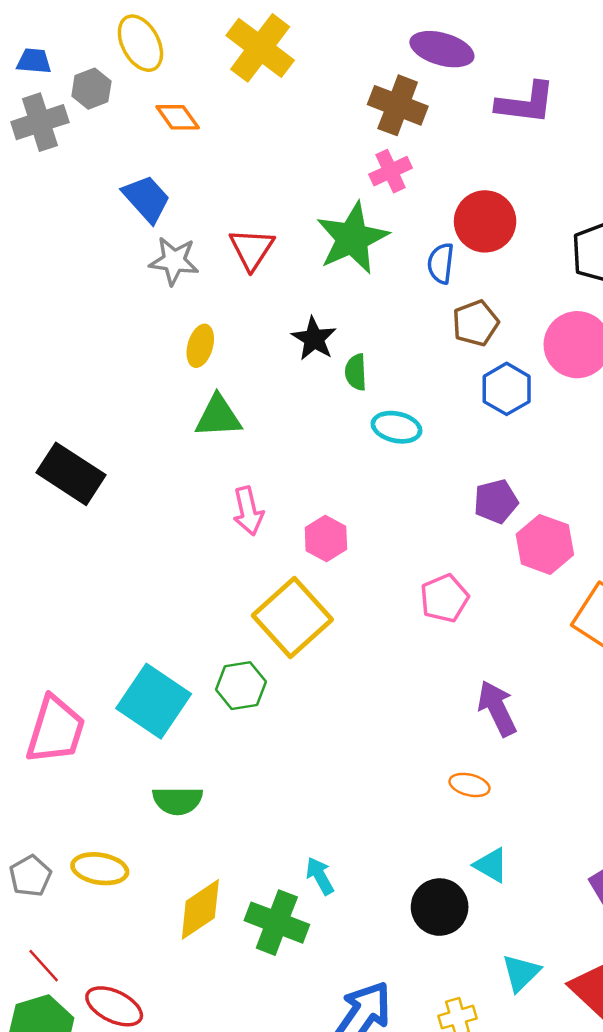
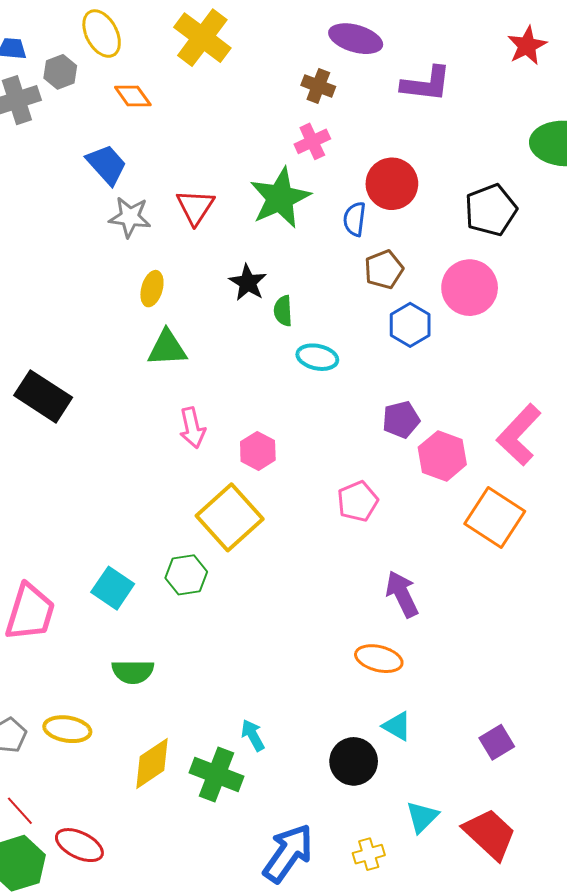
brown cross: (398, 105) -> (318, 86), size x0.7
cyan square: (154, 701) -> (113, 588), size x0.7
orange ellipse: (469, 785) -> (379, 659), size x1.4

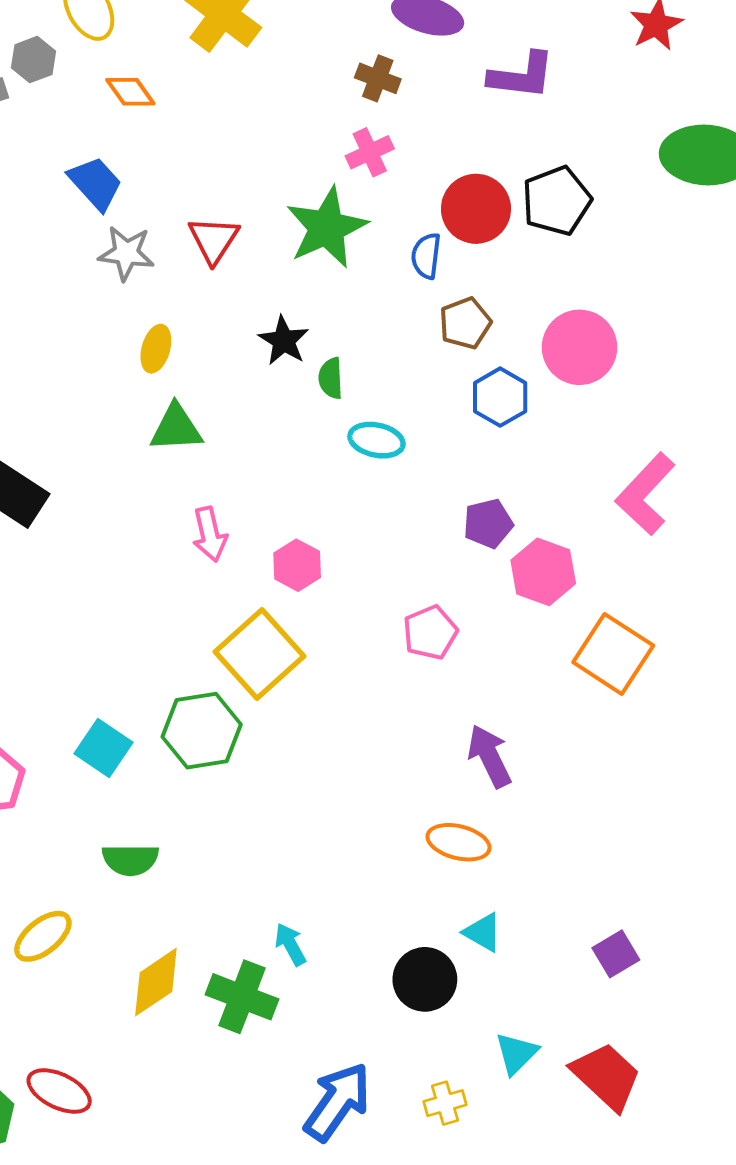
black pentagon: (491, 210) -> (557, 201), moved
pink L-shape: (519, 435) -> (645, 494), moved
green hexagon: (186, 575) -> (202, 731), size x1.4
yellow ellipse: (67, 729) -> (43, 936), turned -48

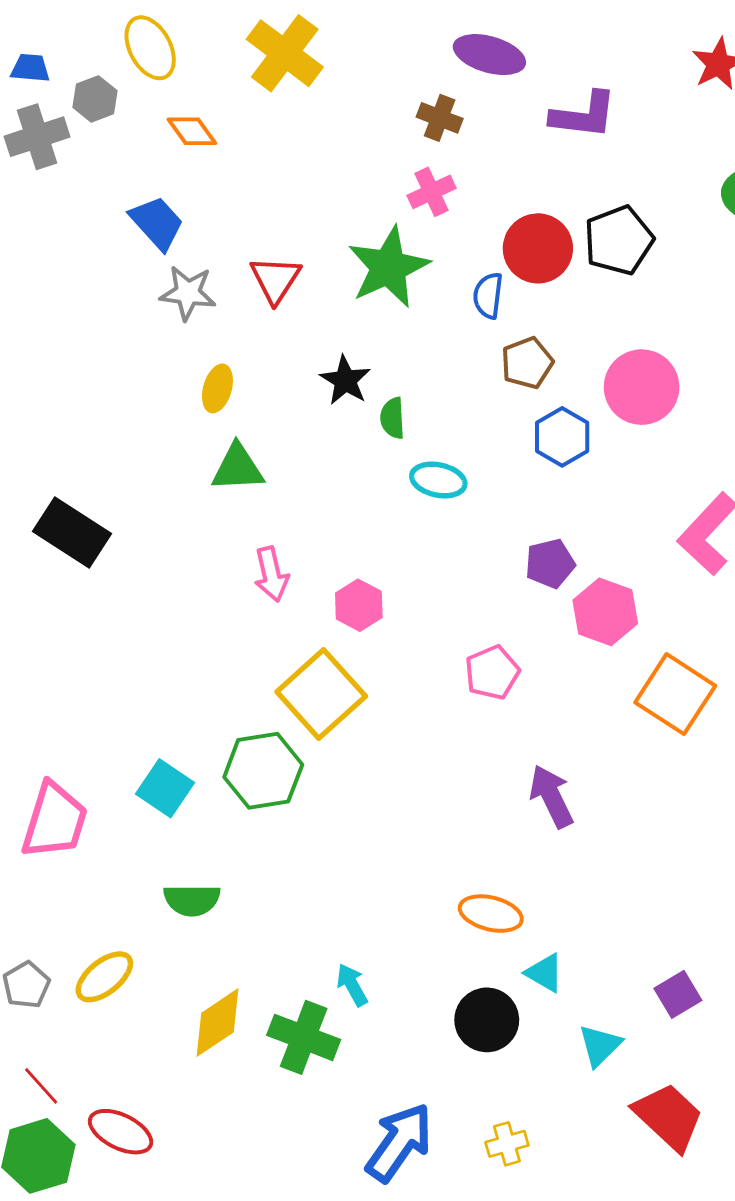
orange ellipse: (458, 842) -> (491, 914), moved
cyan triangle: (516, 1053) -> (600, 1045), moved

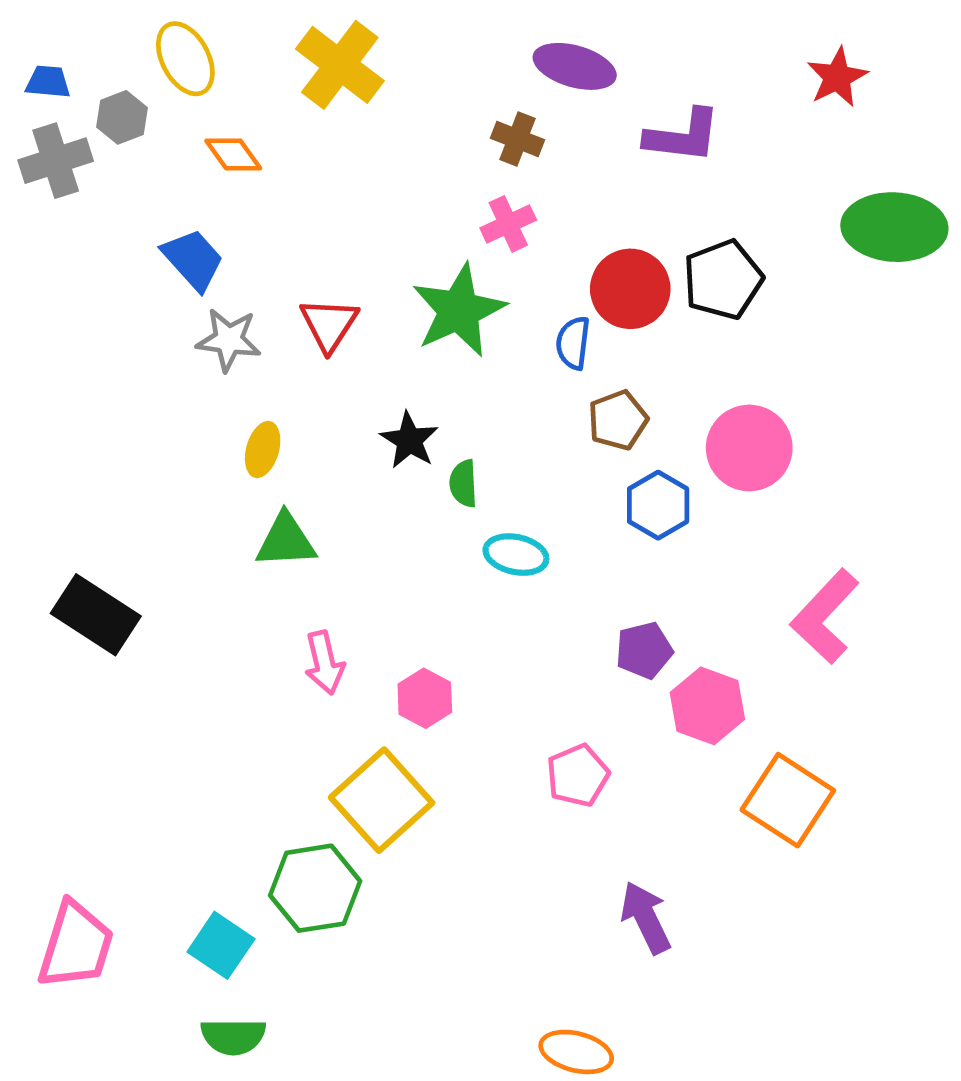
cyan square: (165, 788) -> (221, 945), moved

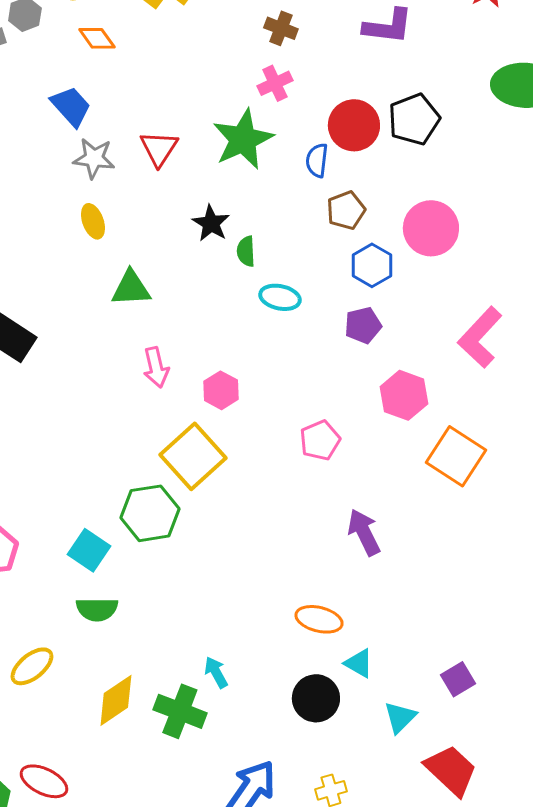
yellow ellipse: (263, 450) -> (93, 221), moved, turned -36
purple pentagon: (644, 650) -> (363, 325), moved

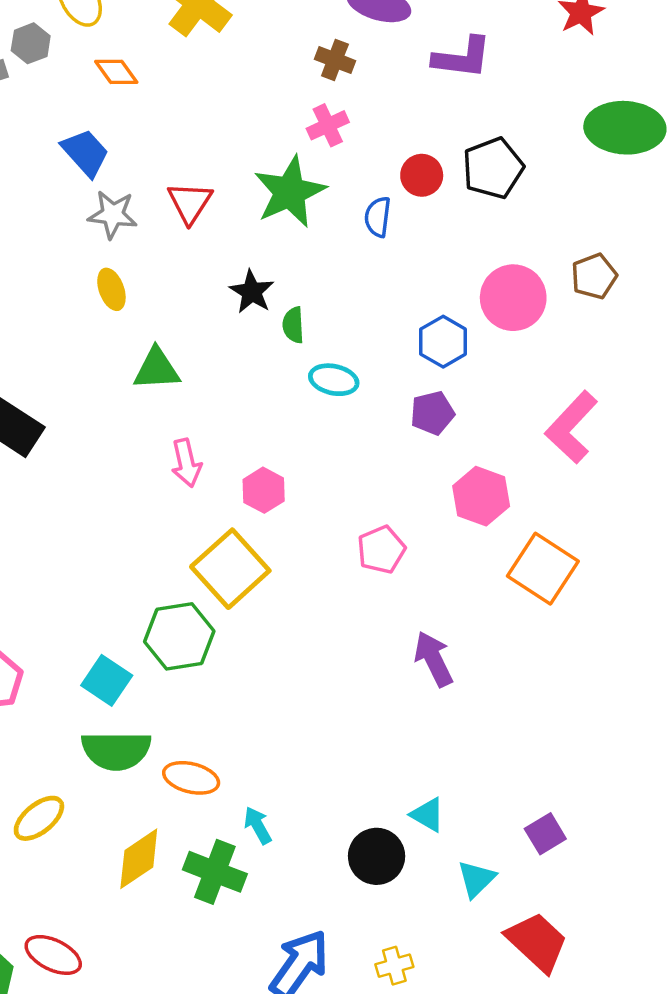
red circle: (354, 125) -> (422, 175), size x0.7
brown pentagon: (346, 210) -> (594, 276), moved
green semicircle: (97, 609) -> (116, 751), size x1.4
orange ellipse: (319, 619) -> (191, 778), moved

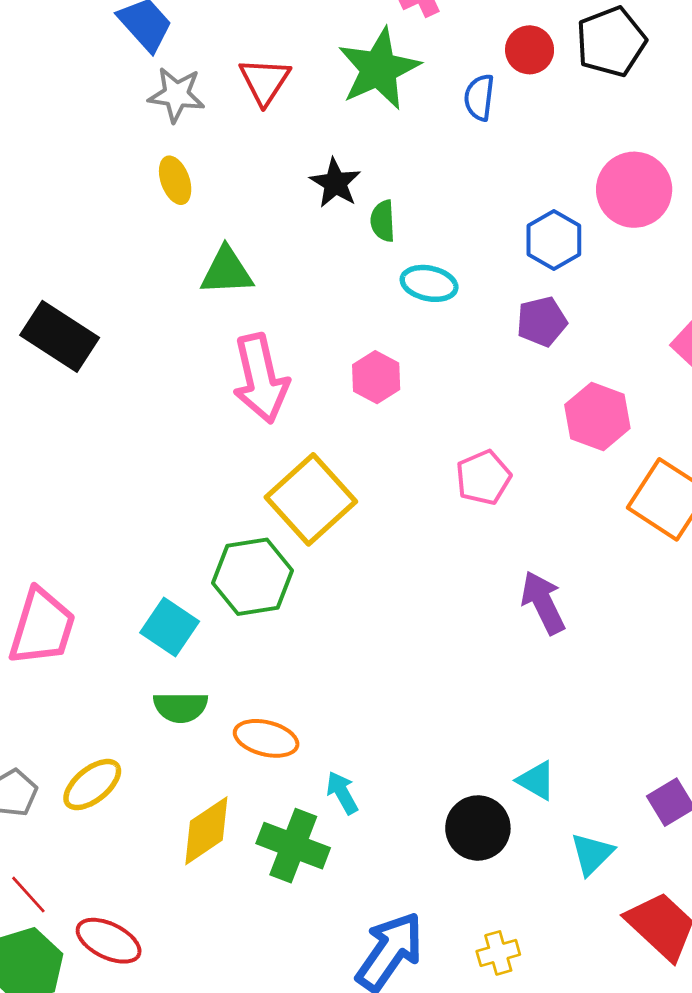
pink arrow: (186, 463) -> (261, 378), size x1.6
pink hexagon: (264, 490) -> (376, 377), moved
green semicircle: (116, 751) -> (181, 707), size x0.7

